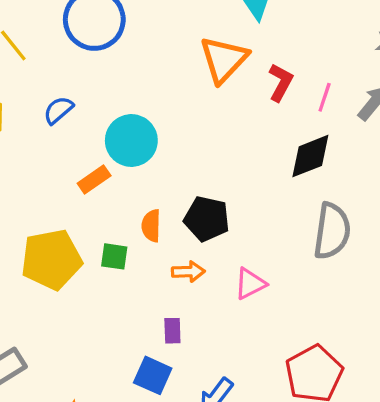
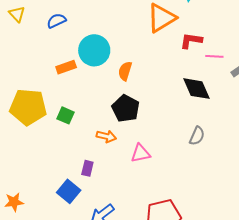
red L-shape: (281, 82) -> (191, 41), turned -125
pink line: (325, 97) -> (214, 56), turned 60
black diamond: (310, 156) -> (196, 89), turned 72
orange semicircle: (151, 226) -> (125, 71), moved
gray semicircle: (332, 231) -> (197, 136), size x0.6

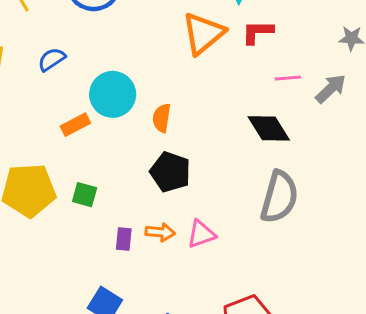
red L-shape: (191, 41) -> (257, 32), moved
orange arrow: (106, 136) -> (160, 232), moved
gray semicircle: (197, 136) -> (279, 197), size x1.8
purple rectangle: (87, 168) -> (124, 239), moved

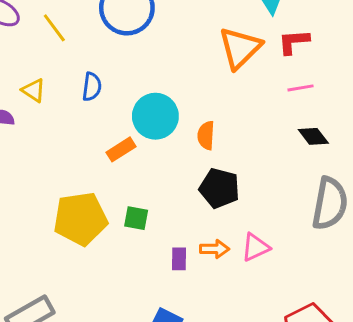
blue semicircle: (52, 59) -> (92, 87), turned 136
pink line: (288, 78) -> (300, 88), moved
black diamond: (269, 128) -> (313, 136), size x0.7

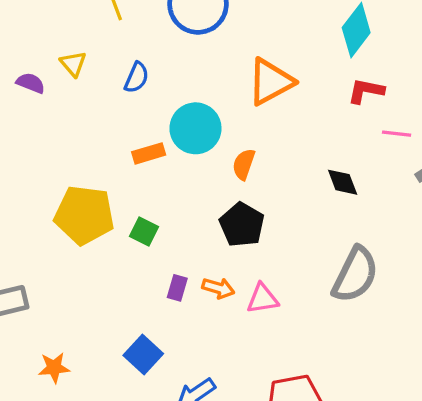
orange triangle: (240, 48) -> (271, 82), moved
pink line: (300, 88) -> (397, 134), moved
black diamond: (313, 136) -> (343, 182), moved

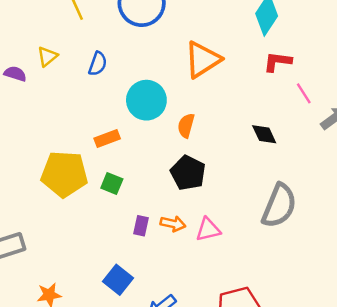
yellow triangle: (73, 64) -> (47, 56), turned 35
pink line: (397, 134) -> (304, 93), turned 55
orange rectangle: (149, 153) -> (107, 139), moved

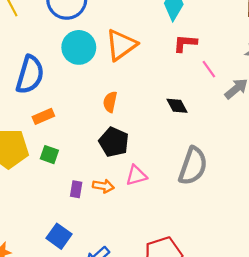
blue semicircle: (98, 64) -> (30, 75), moved, size x1.8
cyan circle: (146, 100) -> (79, 47), moved
pink triangle: (208, 230) -> (136, 175), moved

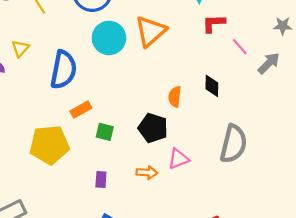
orange semicircle: (110, 102) -> (175, 97), moved
black diamond: (177, 106) -> (212, 86), turned 35
green square: (49, 155) -> (105, 132), moved
purple rectangle: (76, 189) -> (101, 179), moved

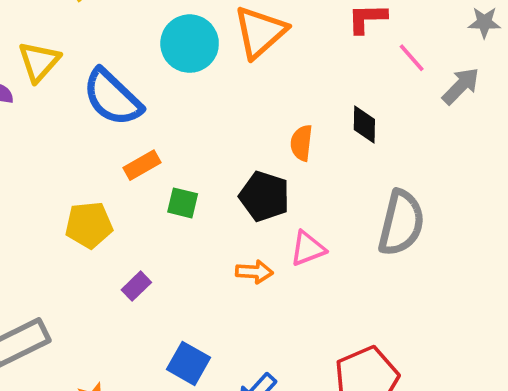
yellow triangle: (20, 48) -> (39, 62), size x1.4
blue semicircle: (63, 70) -> (112, 97), turned 123
yellow pentagon: (49, 145) -> (89, 225), size x0.7
purple rectangle: (101, 179) -> (136, 286), moved, turned 42

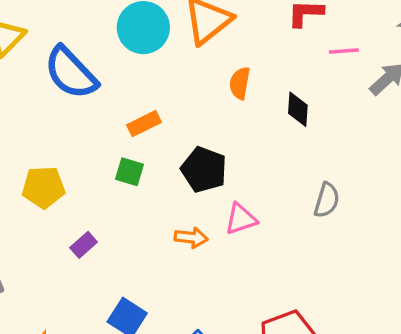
pink line: (412, 58) -> (344, 51), turned -56
orange semicircle: (301, 143) -> (240, 83), moved
orange rectangle: (142, 165) -> (144, 124), moved
gray semicircle: (401, 223) -> (327, 200), size x0.6

